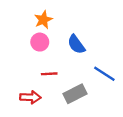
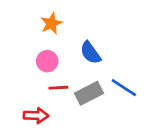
pink circle: (40, 42) -> (47, 61), moved
gray rectangle: (75, 94) -> (89, 93), moved

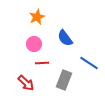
gray rectangle: (89, 93) -> (64, 80), moved, turned -42
red arrow: (36, 116) -> (26, 83), turned 42

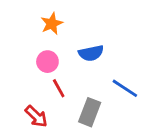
blue semicircle: (65, 38) -> (91, 53), turned -66
red line: (42, 63) -> (59, 88), turned 64

